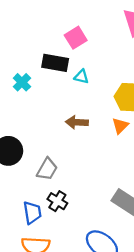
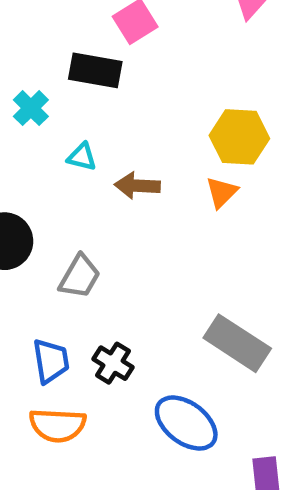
cyan triangle: (81, 77) -> (82, 157), moved
black cross: (57, 201) -> (113, 363), moved

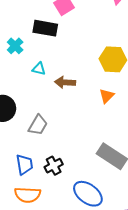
orange triangle: (222, 192) -> (107, 96), moved
black cross: (113, 363) -> (54, 166), turned 30

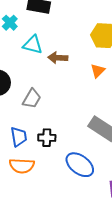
cyan triangle: (39, 69) -> (33, 45), size x1.5
black cross: (54, 166) -> (47, 138), turned 30

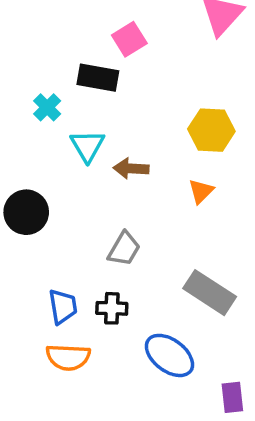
cyan triangle: (33, 45) -> (87, 146), turned 45
gray trapezoid: (32, 99) -> (124, 249), moved

